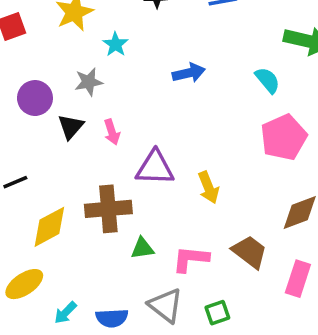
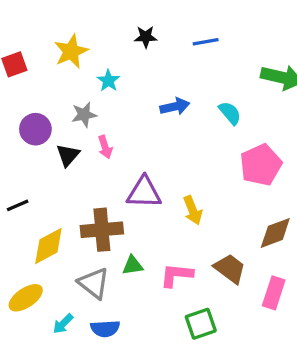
cyan semicircle: (268, 80) -> (230, 113), moved
pink arrow: (112, 132) -> (105, 147), moved
gray triangle: (166, 305) -> (94, 283), moved
green square: (217, 313) -> (201, 324), size x1.4

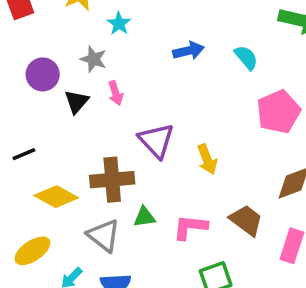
gray star: (84, 115) -> (94, 59), turned 30
purple triangle: (144, 192) -> (156, 141), turned 45
yellow diamond: (48, 246) -> (56, 197), turned 57

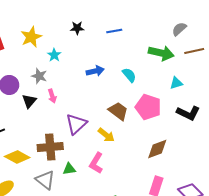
pink pentagon: (278, 112) -> (148, 107), turned -30
purple triangle: (156, 141) -> (76, 124), turned 30
yellow arrow: (207, 159) -> (106, 135), turned -30
brown trapezoid: (246, 220) -> (118, 111), moved
pink L-shape: (190, 227) -> (96, 163), moved, turned -65

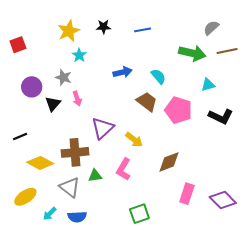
yellow star: (31, 37) -> (69, 31), moved
brown trapezoid: (118, 111) -> (147, 102), moved
brown diamond: (157, 149) -> (169, 162), moved

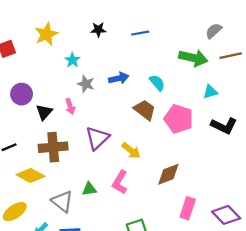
yellow star: (69, 31) -> (46, 34), moved
gray star: (63, 77) -> (86, 84), moved
brown cross: (75, 152) -> (53, 147), moved

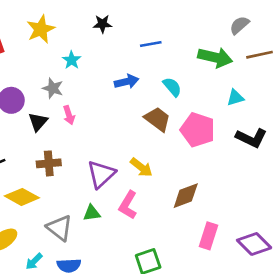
blue line: (140, 33) -> (151, 44), moved
gray star: (86, 84) -> (53, 88), moved
purple triangle: (97, 138) -> (101, 174), moved
brown cross: (53, 147) -> (49, 163), size x0.7

